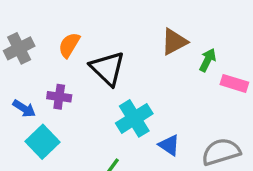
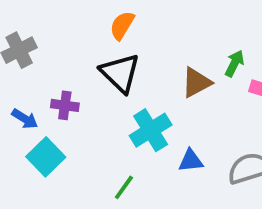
brown triangle: (174, 42) -> (196, 83), moved
orange semicircle: (69, 45) -> (122, 25), moved
blue triangle: (169, 145) -> (191, 161), turned -40

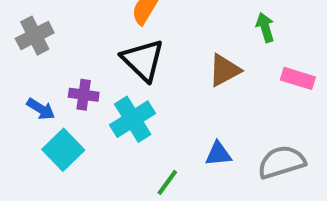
green arrow: (234, 63) -> (265, 27), moved, turned -44
cyan cross: (151, 130) -> (133, 119), moved
green line: (124, 187) -> (167, 182), moved

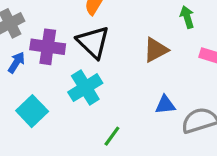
purple cross: (84, 95) -> (48, 47), moved, size x1.5
blue arrow: (41, 109) -> (16, 62), moved, turned -90
blue triangle: (218, 154) -> (165, 105), moved

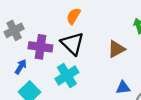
blue arrow: (16, 62) -> (21, 67), moved

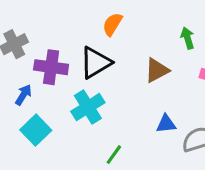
orange semicircle: (73, 16) -> (112, 24), moved
black triangle: (72, 44) -> (96, 63), turned 45

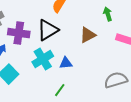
blue triangle: (166, 124) -> (66, 63), moved

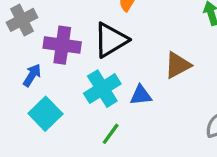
brown triangle: (88, 35) -> (178, 65), moved
green line: (60, 90) -> (111, 134), moved

